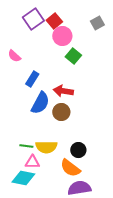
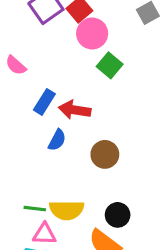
red arrow: (63, 91) -> (75, 110), moved
blue semicircle: (40, 103) -> (57, 140), size x0.6
brown circle: (61, 112) -> (105, 154), moved

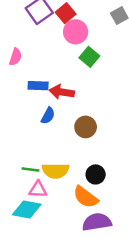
pink semicircle: (16, 65) -> (15, 57), turned -114
blue rectangle: (44, 102) -> (38, 86), turned 60

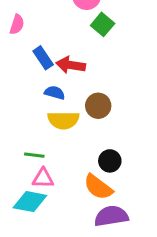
blue rectangle: (38, 86) -> (43, 58), turned 54
blue semicircle: (48, 116) -> (55, 93), turned -102
yellow semicircle: (56, 171) -> (63, 120), moved

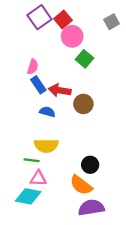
pink semicircle: (17, 24) -> (33, 67), moved
brown circle: (98, 106) -> (83, 104), moved
yellow semicircle: (63, 120) -> (46, 146), moved

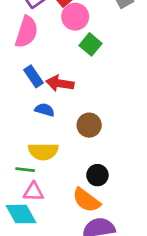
pink semicircle: (33, 67) -> (27, 32), moved, size x1.6
brown circle: (83, 104) -> (89, 125), moved
cyan diamond: (28, 196) -> (21, 214), turned 50

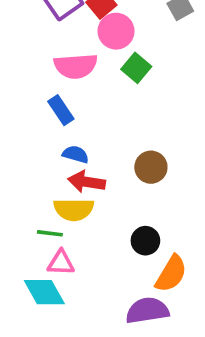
pink semicircle: (27, 32) -> (76, 66), moved, turned 68
red arrow: (60, 83) -> (87, 182), moved
brown circle: (89, 125) -> (151, 167), moved
orange semicircle: (86, 200) -> (171, 274), moved, turned -96

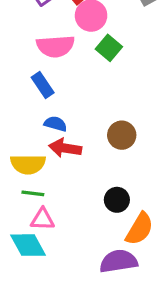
yellow semicircle: (74, 209) -> (28, 164), moved

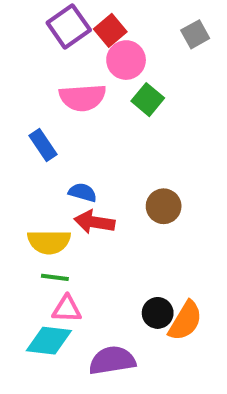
blue rectangle: (43, 85) -> (43, 145), moved
black circle: (117, 200) -> (158, 313), moved
cyan diamond: (28, 245) -> (49, 341), turned -54
purple semicircle: (119, 261) -> (112, 360), moved

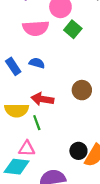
blue rectangle: (43, 145) -> (13, 66), moved
blue semicircle: (83, 192) -> (37, 63), moved
green line: (55, 277) -> (37, 123), moved, turned 63

